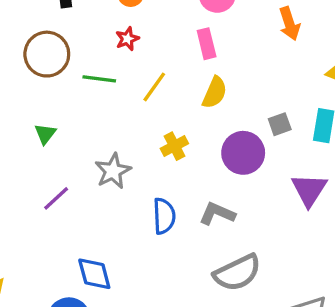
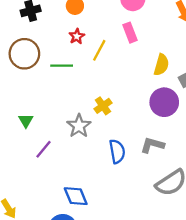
yellow line: (154, 87) -> (99, 50), moved
yellow semicircle: (215, 93) -> (161, 65), moved
green triangle: (45, 134) -> (26, 121), moved
yellow cross: (174, 146) -> (103, 106), moved

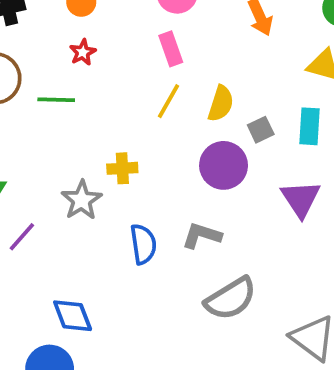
yellow line: (99, 50) -> (168, 101), moved
yellow cross: (103, 106) -> (122, 168), turned 30

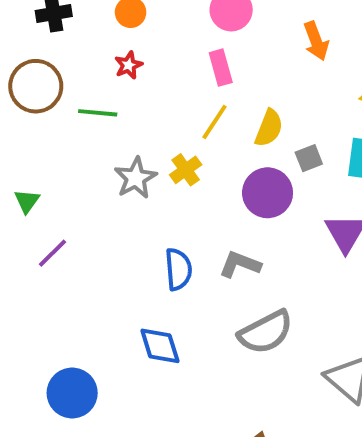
yellow cross: (122, 168) -> (186, 170), moved, turned -36
gray star: (82, 200) -> (136, 178), moved
blue diamond: (73, 316) -> (160, 346), moved

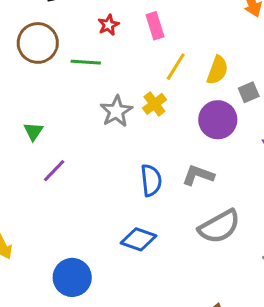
pink rectangle: (221, 68) -> (155, 26), moved
blue diamond: (160, 346) -> (139, 239), turned -52

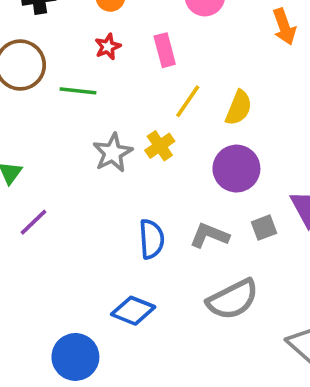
gray square: (249, 92) -> (264, 228), moved
blue circle: (72, 277) -> (75, 357), moved

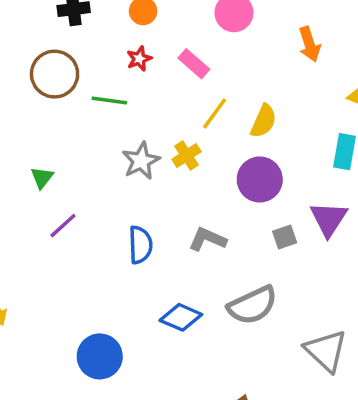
pink rectangle: (165, 50) -> (194, 64), turned -36
gray L-shape: (209, 235) -> (207, 239), moved
blue semicircle: (152, 239) -> (140, 245), moved
blue diamond: (133, 311) -> (181, 317), moved

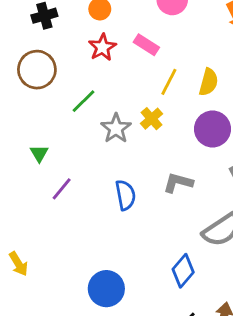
red star: (139, 59) -> (102, 47), size x1.4
green line: (109, 101) -> (84, 101), moved, turned -44
blue diamond: (181, 317) -> (183, 271), moved, turned -64

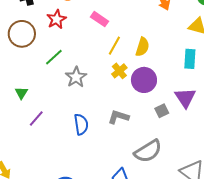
red star: (102, 47) -> (56, 19), moved
yellow cross: (152, 119) -> (119, 71), moved

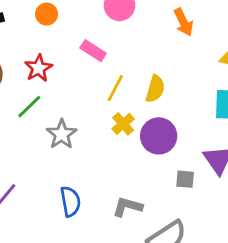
red star: (56, 19) -> (38, 68), moved
gray square: (162, 111) -> (185, 179), turned 32
gray L-shape: (118, 117) -> (127, 207), moved

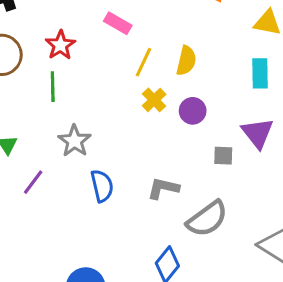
green line: (29, 107) -> (53, 87), turned -44
gray star: (62, 134) -> (74, 141), moved
purple circle: (159, 136) -> (193, 111), size x0.7

